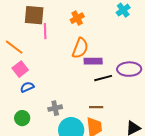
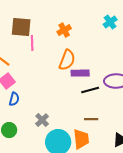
blue semicircle: (27, 87) -> (14, 99), turned 128
brown line: (96, 107) -> (91, 119), moved
gray cross: (55, 108) -> (42, 120), turned -32

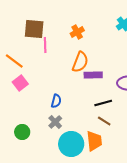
black line: (90, 90) -> (103, 103), moved
blue semicircle: (14, 99) -> (56, 101), moved
brown line: (91, 119) -> (104, 121), turned 32

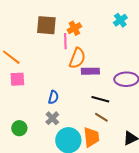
brown square: (34, 29) -> (46, 25), moved
pink line: (45, 45) -> (65, 41), moved
pink square: (20, 83) -> (17, 79), turned 35
black line: (103, 103) -> (100, 99), turned 30

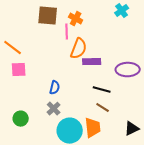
orange cross: (74, 28) -> (76, 19), turned -32

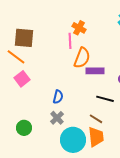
brown square: (48, 16) -> (24, 38), moved
pink square: (19, 70) -> (22, 79), turned -35
brown line: (103, 108) -> (96, 119), moved

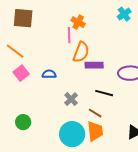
brown square: (24, 38) -> (23, 18), moved
blue semicircle: (58, 97) -> (49, 74), moved, turned -104
gray cross: (57, 118) -> (71, 99), moved

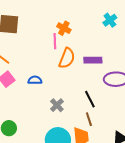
purple rectangle: (94, 65) -> (93, 60), moved
black line: (104, 93) -> (90, 99), turned 48
brown line: (95, 113) -> (89, 119), moved, turned 40

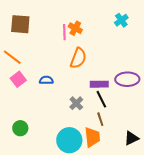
pink line: (55, 41) -> (64, 32), moved
purple rectangle: (93, 60) -> (99, 84), moved
gray cross: (57, 105) -> (76, 103), moved

